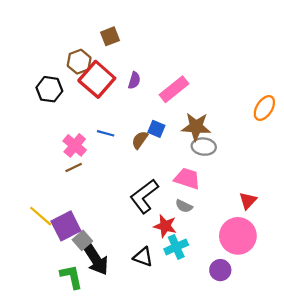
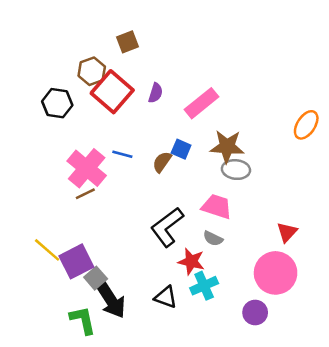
pink cross: (75, 145) -> (87, 168), size x1.4

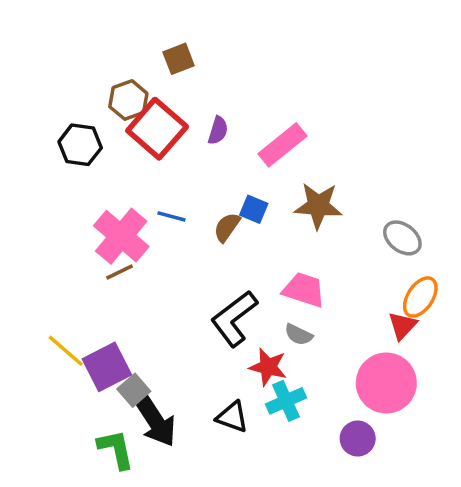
orange ellipse: (306, 125) -> (420, 297), moved
gray ellipse: (236, 170) -> (402, 238), moved, turned 32

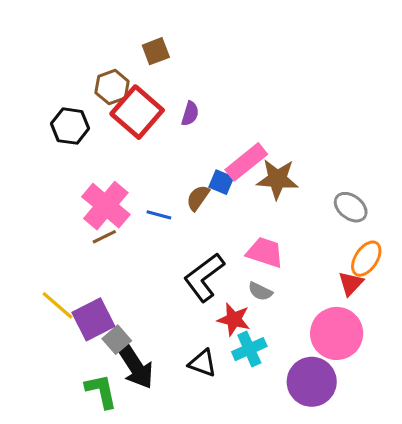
pink rectangle: (282, 145) -> (246, 162), moved
blue line: (171, 216) -> (159, 215), moved
purple circle: (358, 439) -> (312, 382), size x1.6

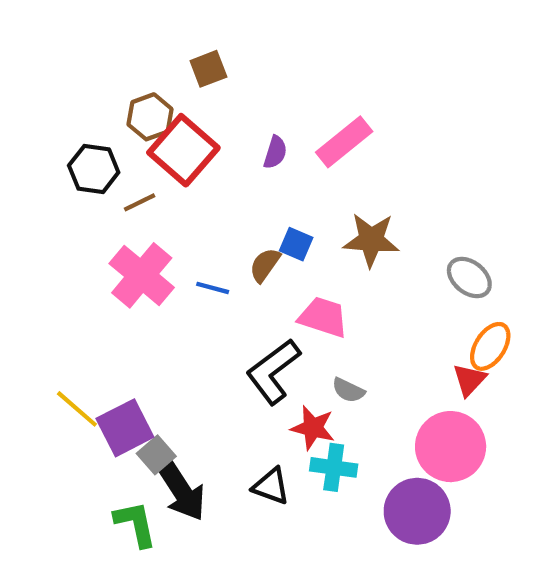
purple semicircle: (190, 114) -> (275, 152), moved
pink rectangle: (246, 162) -> (344, 142), moved
brown line: (104, 237) -> (140, 202), moved
pink trapezoid: (265, 252) -> (323, 317), moved
cyan cross: (249, 349) -> (334, 467), turned 32

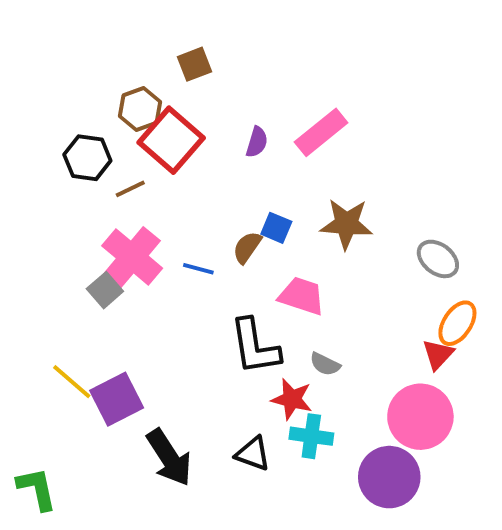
black L-shape: (273, 371) -> (255, 347), turned -62
gray square: (156, 455) -> (105, 290), moved
green L-shape: (135, 524) -> (37, 489), moved

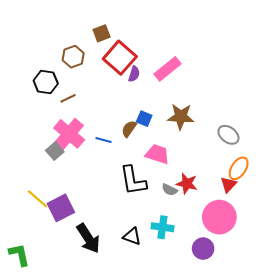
red square: (171, 140) -> (120, 58), moved
red star: (292, 399) -> (187, 184), moved
purple circle: (389, 477) -> (203, 249), size x0.7

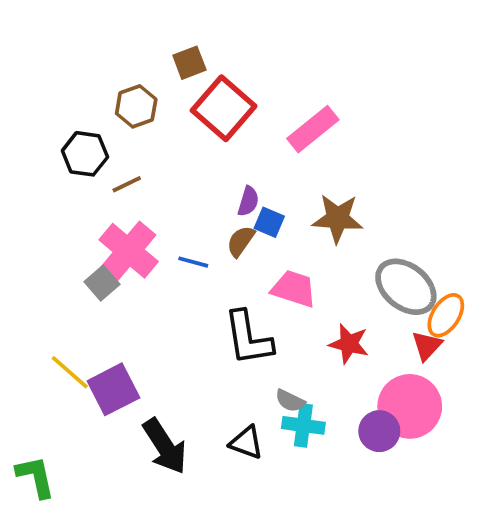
purple semicircle: (134, 74) -> (248, 201), moved
gray ellipse: (228, 135) -> (406, 287), moved, size x1.5
gray semicircle: (170, 190) -> (290, 401), moved
purple circle: (203, 249) -> (379, 431), moved

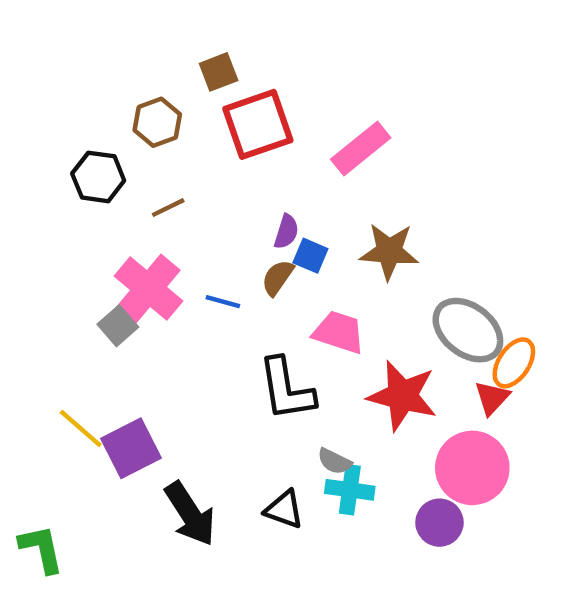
red square: (224, 108) -> (258, 124), turned 30
brown line: (127, 184) -> (168, 208), moved
red star: (349, 344) -> (402, 396), size x1.5
purple circle: (379, 431) -> (439, 523), moved

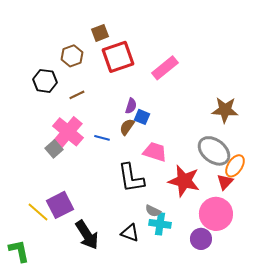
brown star: (389, 251) -> (225, 110), moved
yellow line: (81, 429) -> (38, 212), moved

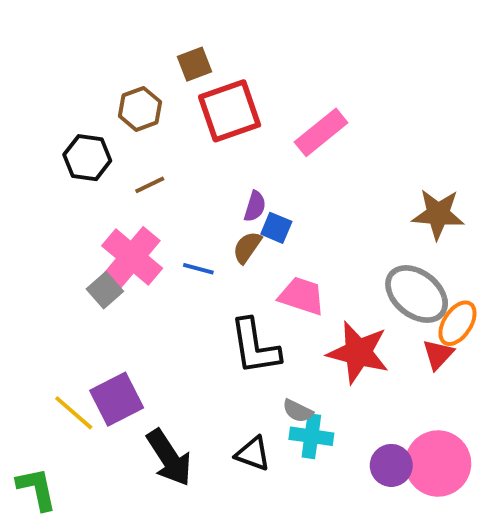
pink circle: (216, 214) -> (438, 463), moved

